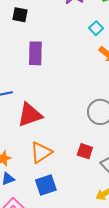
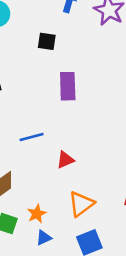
red triangle: (30, 115) -> (65, 160), size x0.6

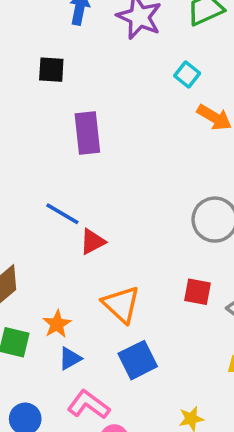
blue line: (32, 137) -> (62, 214), moved, turned 50
orange triangle: (81, 204) -> (121, 304), turned -36

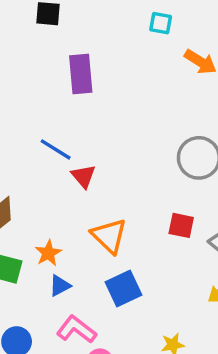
cyan square: (187, 75) -> (161, 23), moved, turned -30
red triangle: (93, 242) -> (83, 176), turned -44

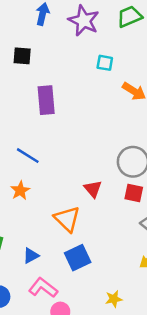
red triangle: (83, 176) -> (93, 189), moved
red square: (181, 225) -> (134, 193), moved
orange star: (48, 253) -> (20, 191), moved

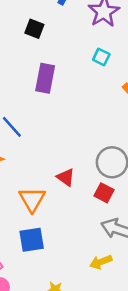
cyan square: (105, 63) -> (101, 57), moved
red triangle: (93, 189) -> (66, 177), turned -30

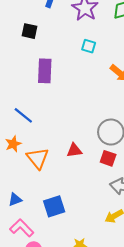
red triangle: (66, 177) -> (74, 150), turned -35
orange triangle: (32, 199) -> (38, 158), moved

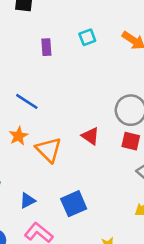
cyan square: (89, 46) -> (87, 37), moved, turned -32
purple rectangle: (45, 71) -> (46, 47), size x0.6
red triangle: (74, 150) -> (90, 136), turned 49

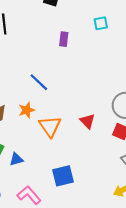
cyan square: (87, 37) -> (101, 23), moved
blue triangle: (27, 201) -> (16, 159), moved

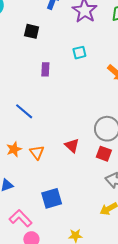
orange star: (27, 110) -> (14, 149), moved
orange triangle: (50, 126) -> (37, 152), size x0.7

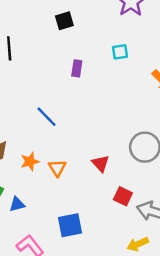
black square: (32, 31) -> (64, 21), turned -35
red square: (104, 154) -> (123, 196), moved

